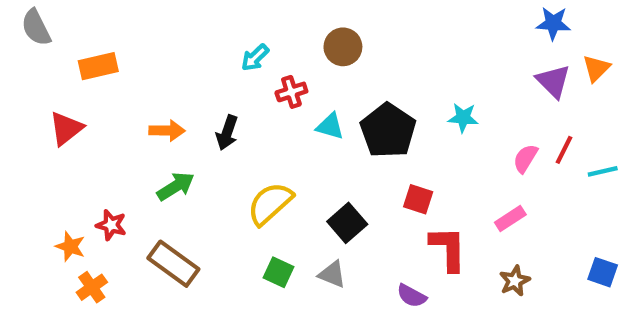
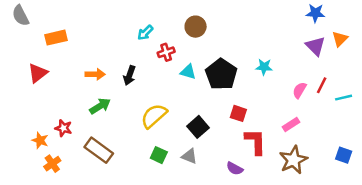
brown star: (515, 281) -> (293, 160), size x1.6

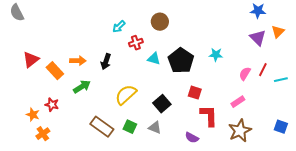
orange rectangle: (56, 38) -> (55, 71), moved, turned 60
brown rectangle: (99, 150) -> (102, 127), moved

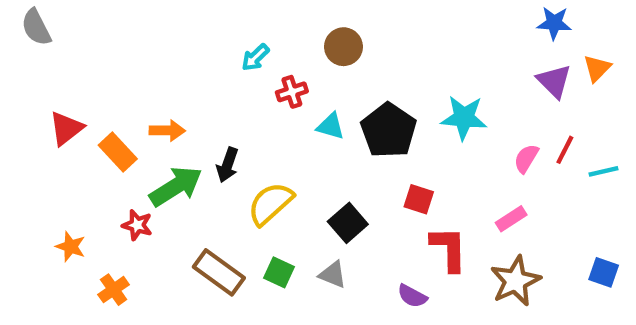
cyan star: (216, 55) -> (464, 118), size x1.5
black arrow: (106, 62) -> (227, 165), moved
green arrow: (82, 87) -> (176, 186), size x1.4
red star: (52, 105) -> (137, 225), moved
orange cross: (43, 134) -> (114, 290), moved

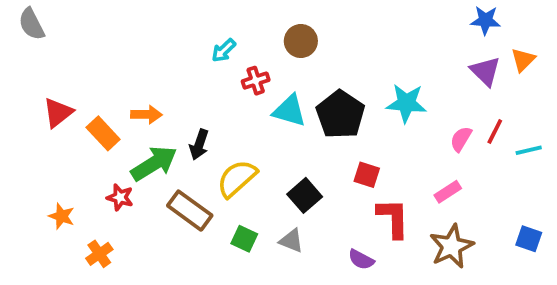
cyan triangle: (331, 126) -> (290, 111), size x1.4
brown rectangle: (219, 272) -> (190, 211), moved

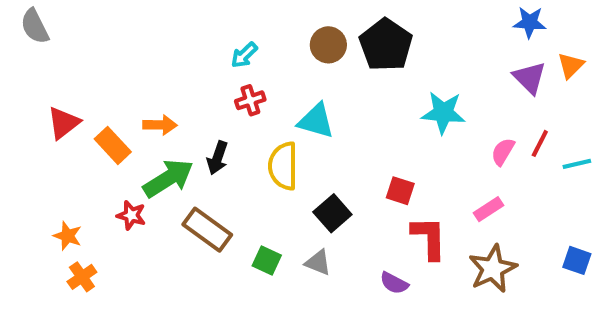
red cross: (256, 81) -> (250, 100), moved
black pentagon: (340, 114) -> (386, 45), moved
yellow semicircle: (237, 179) -> (283, 166), moved, turned -48
orange cross: (99, 254) -> (82, 277), moved

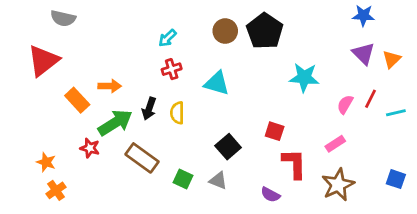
gray semicircle: (35, 26) -> (63, 18), moved, turned -50
orange triangle: (571, 65) -> (392, 59), moved
red triangle: (63, 123) -> (43, 61), moved, size x1.4
yellow semicircle: (283, 166) -> (177, 113), moved, size x0.7

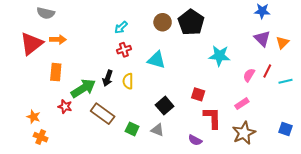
orange arrow: (110, 86) -> (58, 40), moved
orange rectangle: (77, 100) -> (56, 72), turned 48
orange cross: (56, 190) -> (41, 137), turned -32

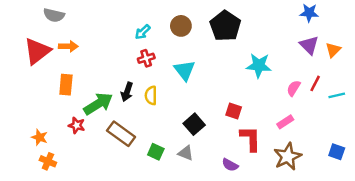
brown circle: (163, 22) -> (181, 26), moved
cyan triangle: (156, 60) -> (185, 70), turned 36

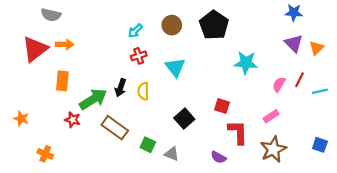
orange star: (40, 137) -> (21, 119), moved
gray triangle: (186, 153) -> (172, 154), moved

